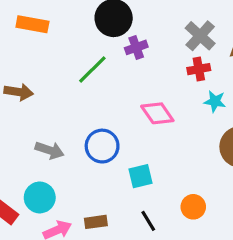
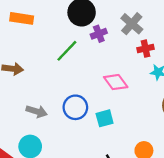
gray cross: (200, 36) -> (132, 24), moved
cyan square: (141, 176) -> (105, 118), moved

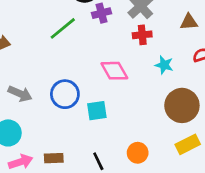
red cross: (146, 49) -> (142, 35), moved

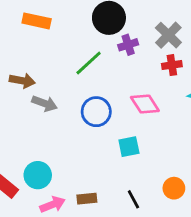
gray arrow: (20, 94) -> (45, 104), moved
blue circle: (65, 94) -> (96, 112), moved

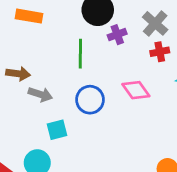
green line: (89, 63) -> (80, 54), turned -44
cyan square: (129, 147) -> (57, 130), moved

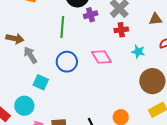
gray arrow: (40, 94) -> (30, 55), turned -144
cyan square: (57, 130) -> (41, 82), turned 35

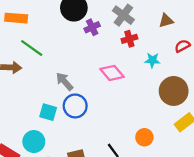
green line: (62, 27) -> (32, 48), moved, turned -50
gray arrow: (30, 55) -> (65, 81), moved
blue circle: (67, 62) -> (75, 106), moved

